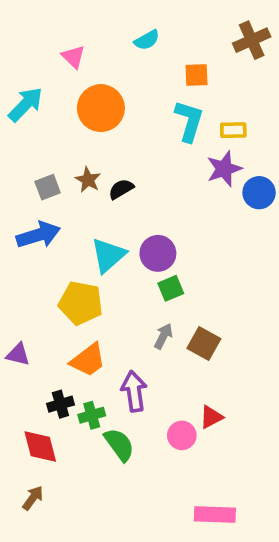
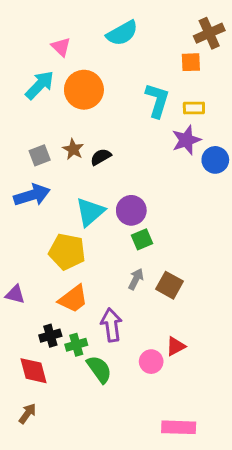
cyan semicircle: (147, 40) -> (122, 33), size x1.5
orange square: (197, 75) -> (191, 62), moved
cyan arrow: (25, 104) -> (40, 85), moved

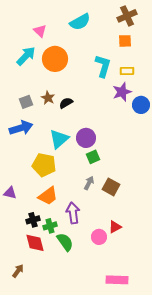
brown cross: (209, 33) -> (127, 16), moved
red diamond: (34, 371) -> (35, 243), moved

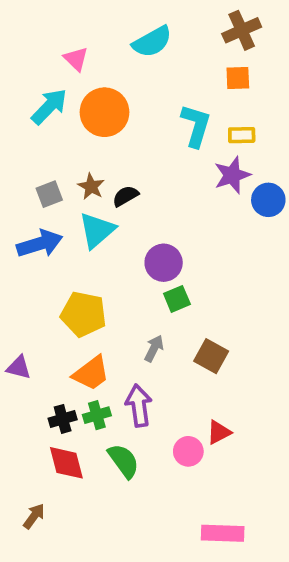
cyan triangle: (59, 139) -> (97, 230), moved
gray arrow: (89, 183) -> (154, 348), moved
green cross: (50, 226) -> (97, 415), moved

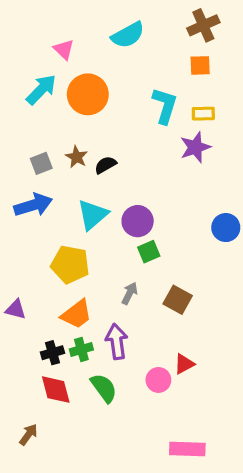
blue circle: (268, 200) -> (226, 228), moved
cyan triangle: (97, 230) -> (93, 215), moved

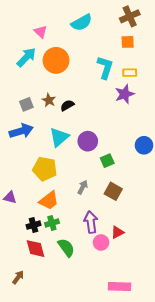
green square: (149, 252) -> (107, 161), moved
purple arrow: (117, 341) -> (91, 222), moved

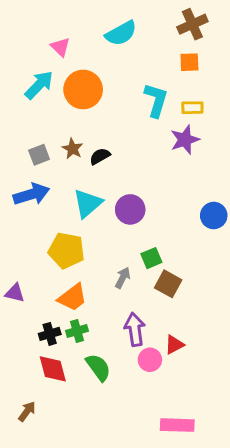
green square: (107, 161) -> (151, 258), moved

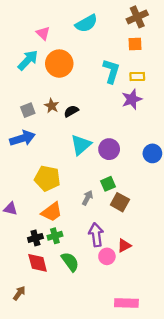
cyan triangle: (88, 203) -> (81, 145), moved
purple circle: (130, 209) -> (109, 149), moved

